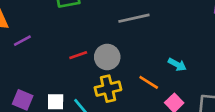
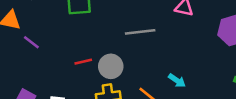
purple line: (22, 41) -> (31, 42), turned 60

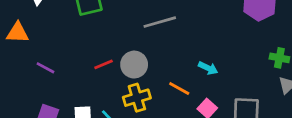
purple line: (31, 42) -> (45, 68), moved

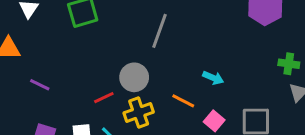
gray line: (160, 22) -> (160, 31), turned -52
red line: (104, 64) -> (104, 98), moved

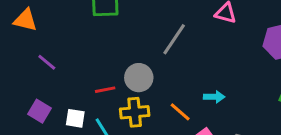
cyan arrow: (213, 78) -> (214, 97), turned -36

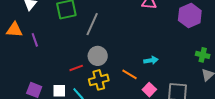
gray line: (174, 39) -> (92, 24), moved
purple line: (47, 62) -> (35, 40), moved, turned 40

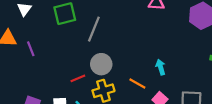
cyan arrow: (151, 60) -> (161, 67), turned -96

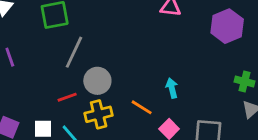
gray line: (94, 29) -> (74, 52), moved

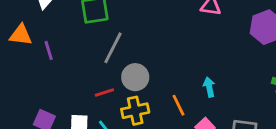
orange line: (142, 107) -> (178, 105), turned 30

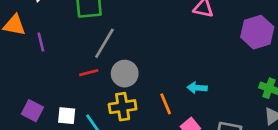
cyan arrow: (209, 87) -> (197, 88), turned -78
red line: (104, 92) -> (89, 73), moved

